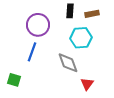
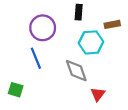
brown rectangle: (92, 14) -> (112, 24), moved
blue line: (32, 52) -> (36, 58), turned -42

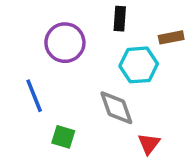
blue line: (36, 58) -> (34, 96), moved
green square: (16, 90) -> (63, 137), moved

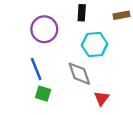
brown rectangle: (171, 37) -> (121, 15), moved
blue line: (34, 96) -> (36, 69), moved

